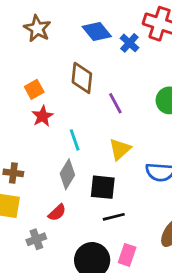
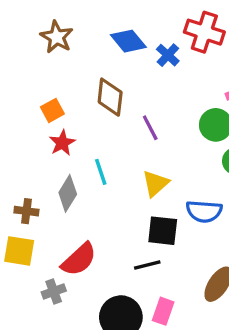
gray diamond: (67, 174) -> (68, 193), moved
black square: (103, 187) -> (163, 231), moved
red semicircle: (57, 213) -> (79, 259), size x1.6

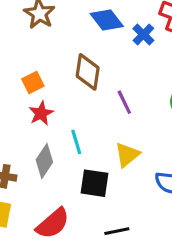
black square: (163, 231) -> (95, 183), moved

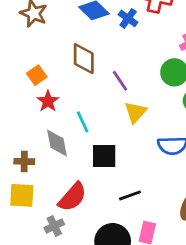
yellow triangle: (127, 155) -> (136, 112), moved
gray diamond: (44, 161) -> (57, 143), turned -36

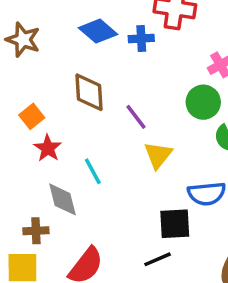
blue cross: (128, 18) -> (141, 39), turned -36
black square: (104, 156) -> (175, 224), moved
brown cross: (24, 161) -> (36, 231), moved

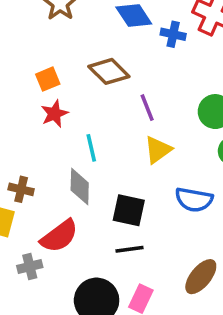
brown diamond: (89, 92) -> (109, 71), turned -57
gray diamond: (62, 199) -> (80, 187), moved
black square: (175, 224) -> (129, 210), moved

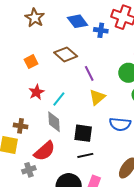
red star: (54, 114) -> (36, 92), moved
cyan line: (91, 148) -> (59, 99), turned 56

